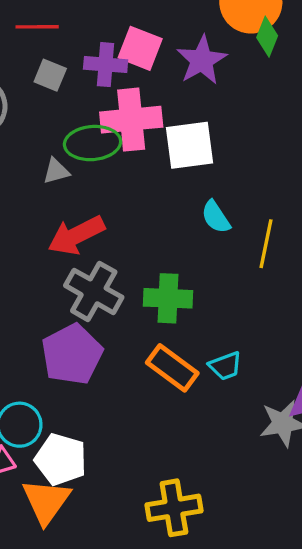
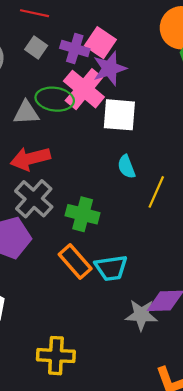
purple star: (202, 60) -> (110, 68), moved
pink cross: (131, 120) -> (84, 89), turned 33
gray triangle: (56, 171) -> (26, 113), size x1.4
cyan trapezoid: (225, 366) -> (111, 268), size x1.4

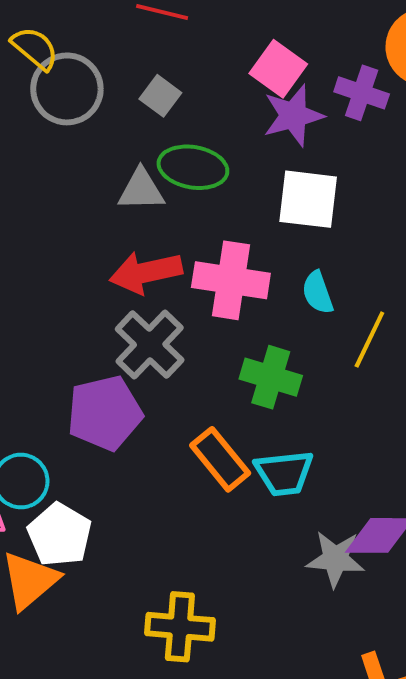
gray square: (36, 47) -> (160, 96), moved
purple cross: (75, 48) -> (362, 93), moved
pink cross: (84, 89) -> (231, 280), moved, turned -33
green cross: (83, 214) -> (271, 377), moved

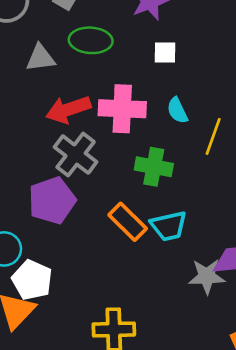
gray triangle: (141, 190) -> (40, 58), moved
white square: (308, 199) -> (165, 53), size x0.6

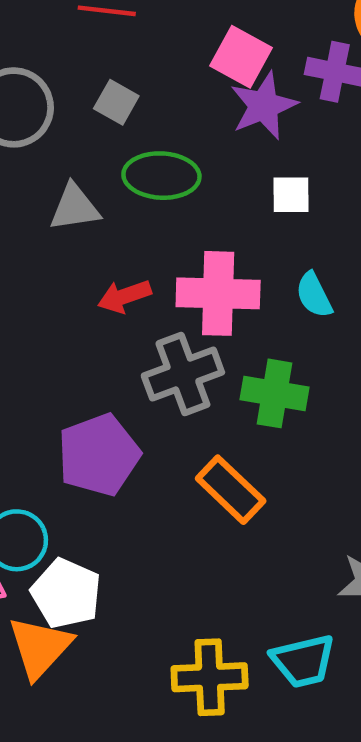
red arrow: (68, 109) -> (124, 296), size x0.7
gray cross: (76, 155) -> (183, 374), moved, turned 33
cyan trapezoid: (169, 226) -> (303, 661), moved

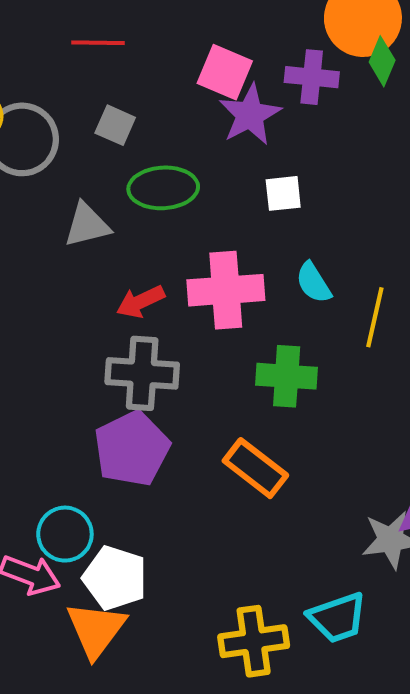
gray cross: (183, 374) -> (142, 373), moved, turned 30

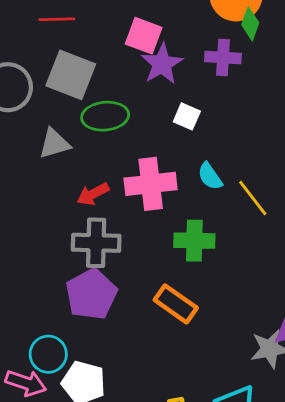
purple cross: (312, 77) -> (223, 57), moved
gray square: (115, 125) -> (71, 75), size x1.8
white square: (283, 193) -> (187, 116), turned 32
yellow line: (375, 317) -> (253, 198), turned -48

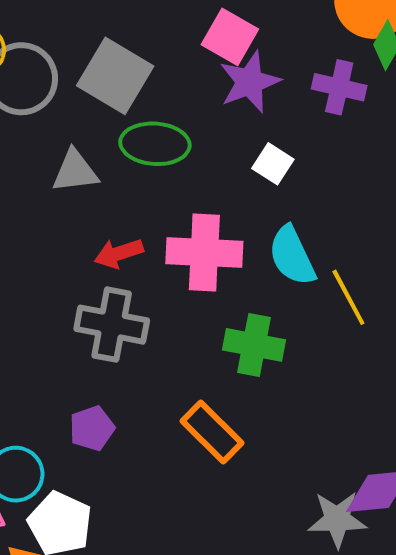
cyan semicircle: (210, 176) -> (292, 256), size x1.4
purple pentagon: (91, 294) -> (92, 428), moved, size x0.6

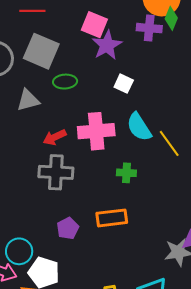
purple cross: (339, 87) -> (149, 28), moved
green ellipse: (155, 144) -> (65, 82), size x0.7
green cross: (254, 345) -> (126, 173), size x0.7
purple pentagon: (92, 428) -> (68, 228), moved
orange rectangle: (212, 432) -> (112, 218), turned -44

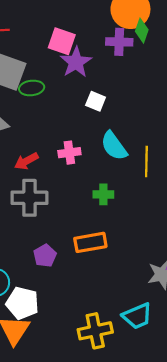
green ellipse: (65, 82) -> (32, 88), moved
pink cross: (96, 131) -> (69, 153), size x0.6
yellow line: (169, 143) -> (146, 161), turned 40

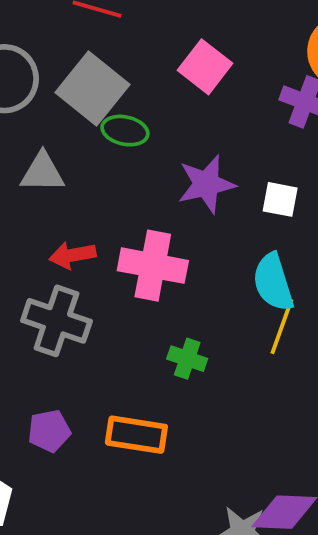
purple star: (76, 62) -> (206, 184), moved
white square: (96, 101) -> (280, 199), moved, turned -30
cyan semicircle: (114, 146) -> (273, 282), moved
pink cross: (69, 153) -> (153, 266), size x1.6

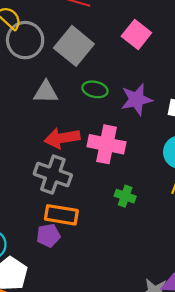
green ellipse: (125, 131) -> (95, 89), moved
red arrow: (73, 255) -> (62, 138), size x1.4
orange rectangle: (136, 435) -> (61, 215), moved

